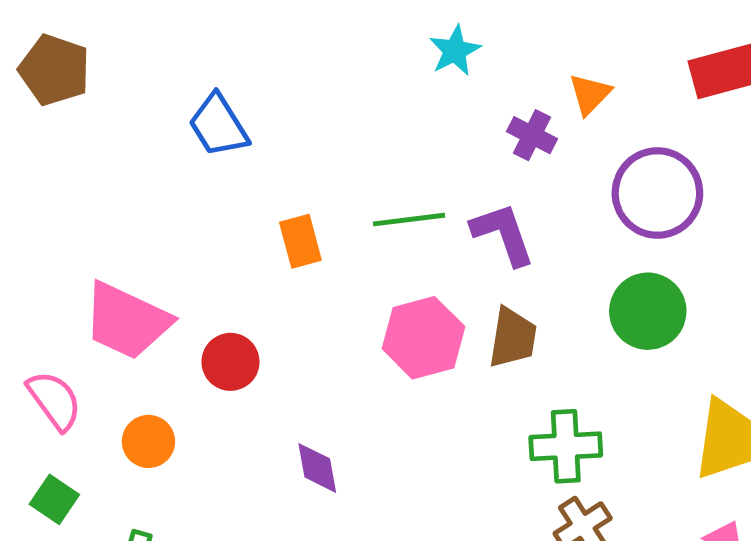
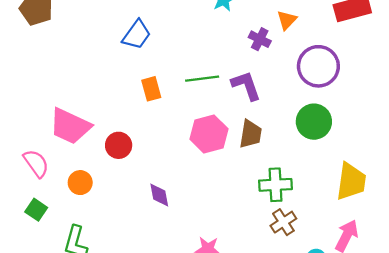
blue trapezoid: (218, 125) -> (137, 35), moved, turned -112

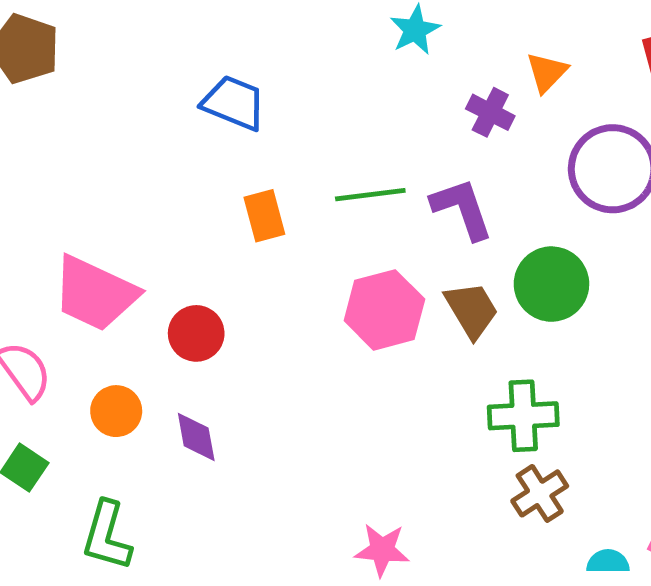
blue trapezoid: (137, 35) -> (234, 103), turned -104
green circle: (314, 122) -> (551, 284), moved
brown trapezoid: (251, 134) -> (471, 310), turned -40
purple diamond: (159, 195) -> (196, 437), moved

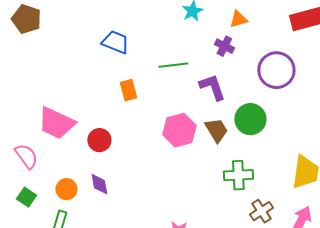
orange triangle: (547, 72) -> (238, 19), moved, turned 30
green line: (370, 195) -> (173, 65), moved
orange circle: (116, 411) -> (66, 189), moved
brown cross: (540, 493) -> (261, 211), moved

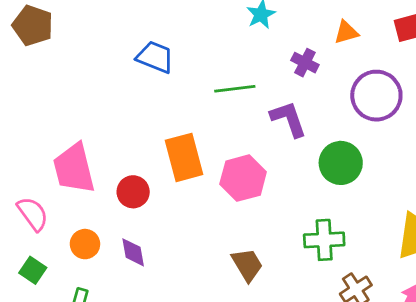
orange triangle: (238, 19) -> (346, 32), moved
orange rectangle: (128, 90) -> (184, 157), moved, size x1.6
pink trapezoid: (56, 123) -> (74, 168), turned 51
brown trapezoid: (216, 130) -> (247, 265), moved
orange circle: (66, 189) -> (85, 244), moved

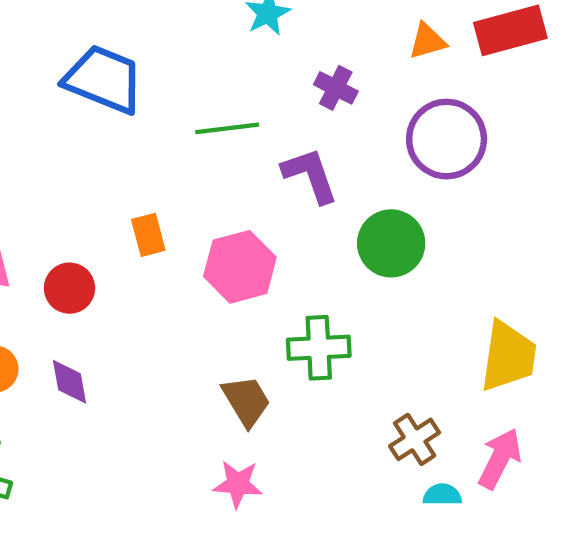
orange triangle: (346, 32) -> (427, 41), moved
blue trapezoid: (155, 57) -> (104, 79), size x1.4
orange rectangle: (184, 157) -> (148, 235), size x0.6
green cross: (324, 240) -> (319, 348), moved

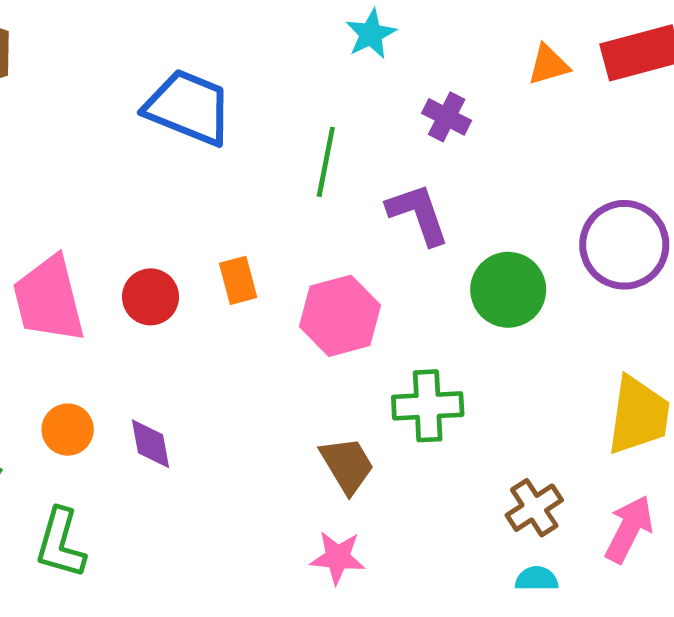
green line: (227, 128) -> (326, 162), turned -72
purple circle: (447, 139) -> (624, 245), moved
red circle: (70, 288) -> (151, 297), moved
cyan semicircle: (442, 495) -> (537, 579), moved

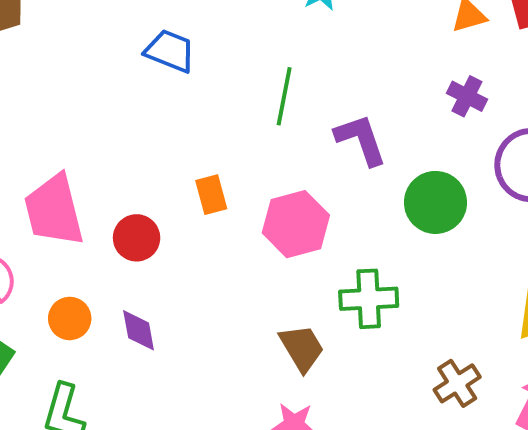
blue trapezoid: (188, 107) -> (170, 51), size x0.7
purple cross: (447, 117) -> (467, 96), moved
red circle: (151, 297) -> (137, 238), moved

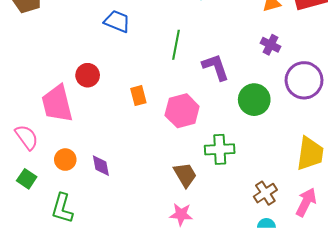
red circle: (137, 238) -> (88, 75), moved

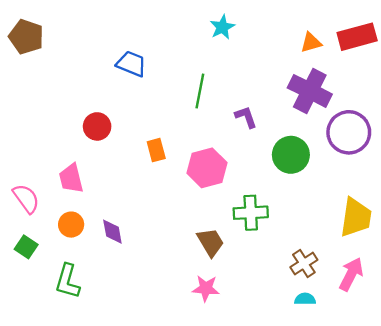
purple cross: (270, 45) -> (310, 91), size x1.8
purple L-shape: (216, 67) -> (246, 117), size x0.7
pink trapezoid: (57, 104) -> (71, 178), moved, size x0.7

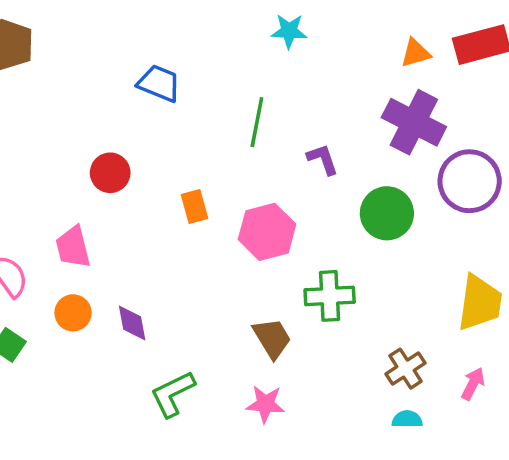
cyan star: (222, 27) -> (289, 31), turned 30
pink arrow: (351, 274) -> (473, 384), size x0.7
green L-shape: (68, 281) -> (173, 394), moved, turned 48

